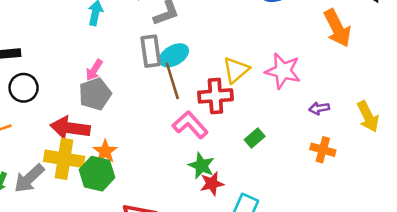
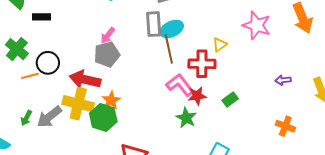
yellow triangle: (236, 70) -> (220, 45), size x0.7
pink star: (283, 71) -> (257, 25), moved
black circle: (24, 88) -> (48, 63), moved
orange cross: (323, 150) -> (285, 126), moved
red star: (212, 184) -> (197, 96), moved

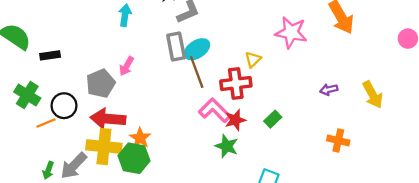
gray pentagon: (107, 54) -> (101, 83), moved

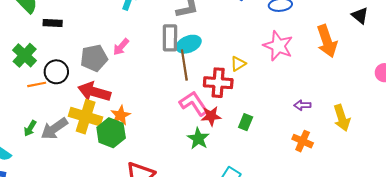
green rectangle: (273, 119) -> (246, 122), turned -35
orange cross: (338, 141) -> (303, 141), moved

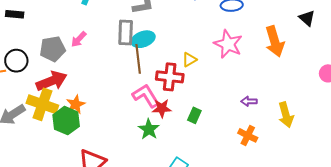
red arrow: (94, 92) -> (52, 81), turned 140

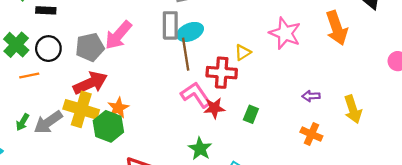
pink arrow: (79, 39) -> (118, 35), size x1.6
black circle: (16, 61) -> (48, 49), moved
green star: (149, 129) -> (200, 149), moved

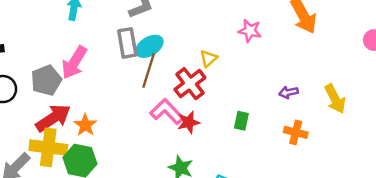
pink star: (285, 33) -> (250, 31), size x0.7
brown line: (186, 54) -> (149, 70), turned 36
red cross: (222, 73) -> (190, 84), turned -32
orange star: (118, 108) -> (85, 125), moved
green rectangle: (251, 114) -> (241, 121), moved

